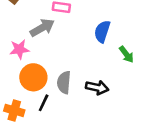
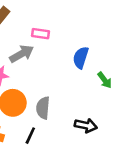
black arrow: (97, 88) -> (86, 125), moved
black line: (44, 103) -> (30, 136), moved

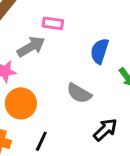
gray semicircle: (43, 108) -> (79, 93), moved, turned -65
black arrow: (86, 125) -> (105, 130), turned -55

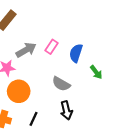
pink rectangle: (53, 23) -> (52, 47), moved, turned -64
black arrow: (105, 130) -> (66, 110), moved, turned 120

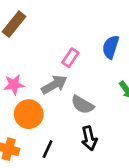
gray arrow: (26, 50) -> (54, 85), moved
blue semicircle: (76, 53) -> (111, 47), moved

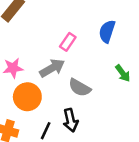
black arrow: (89, 138) -> (70, 120), moved

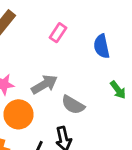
blue semicircle: (107, 31) -> (102, 46), turned -30
pink rectangle: (68, 42) -> (58, 33), moved

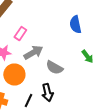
pink rectangle: (58, 33) -> (20, 34), moved

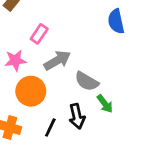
green arrow: (87, 56) -> (105, 104), moved

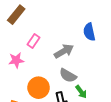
gray arrow: (57, 60) -> (64, 51), moved
orange circle: (31, 91) -> (39, 88), moved

